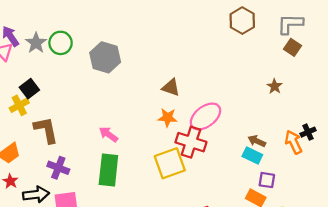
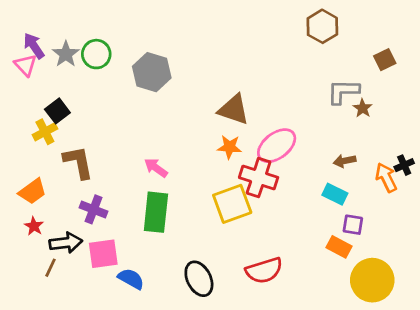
gray L-shape: (290, 24) -> (343, 92), moved
brown square: (292, 47) -> (385, 60), turned 30
brown triangle: (171, 87) -> (234, 110), size x1.4
brown arrow: (257, 141) -> (345, 161), moved, turned -36

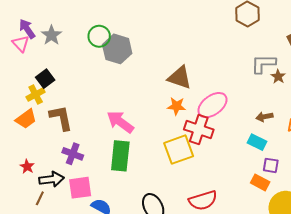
green circle: (96, 54) -> (99, 36), moved
pink arrow: (156, 168) -> (120, 122), size x1.5
orange trapezoid: (32, 191) -> (26, 119), moved

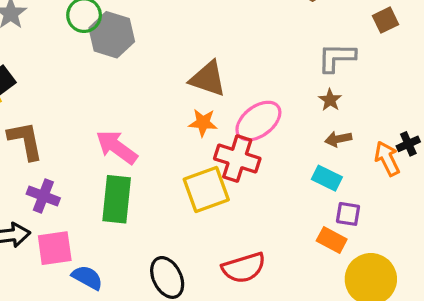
brown star: (278, 76) -> (330, 100), moved

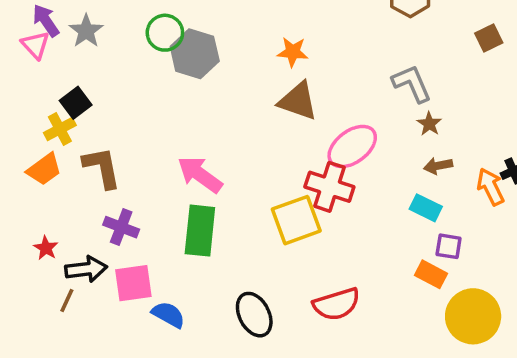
gray L-shape: (337, 58) -> (412, 83), moved, turned 66
orange star: (203, 123) -> (293, 52), moved

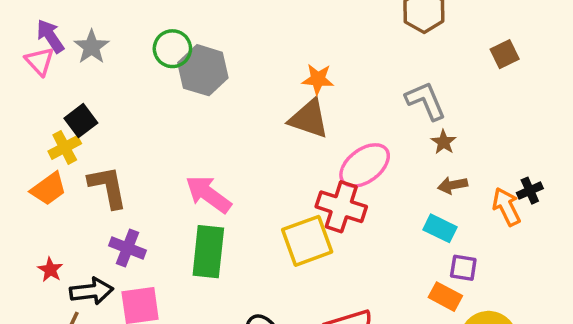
orange star: (293, 52) -> (318, 79), moved

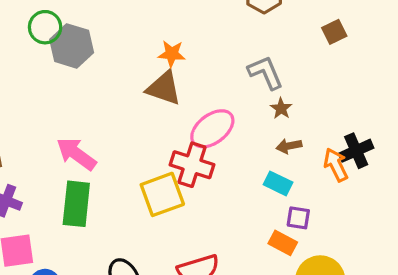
black cross: (530, 191) -> (356, 151), size x1.5

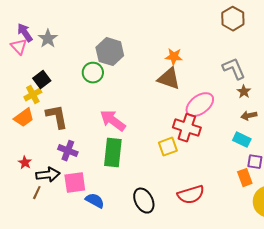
green circle: (45, 27) -> (93, 73), moved
yellow square: (162, 194) -> (168, 147), size x0.7
orange rectangle: (283, 243) -> (245, 178), turned 42

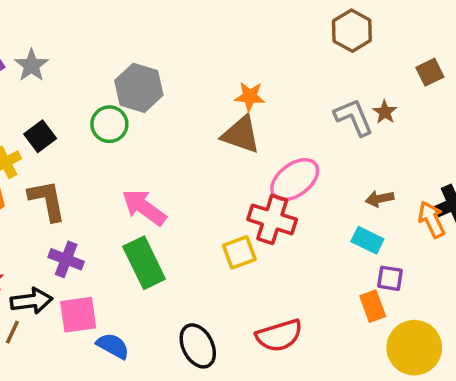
black square: (42, 80) -> (40, 136), moved
brown star: (244, 92) -> (385, 112), moved
green rectangle: (113, 153) -> (144, 263), turned -32

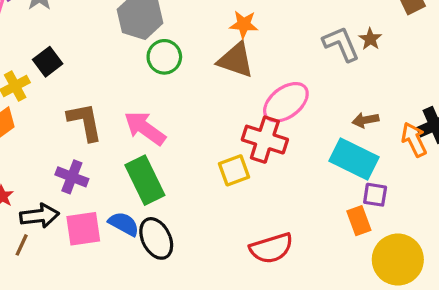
green circle: (109, 124) -> (164, 57), moved
brown L-shape: (47, 200) -> (85, 122), moved
cyan rectangle: (367, 240) -> (354, 159), size x1.6
blue semicircle: (113, 346) -> (124, 224), moved
black ellipse: (198, 346) -> (156, 238), moved

